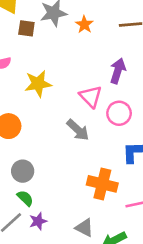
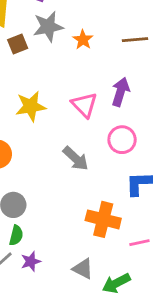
brown square: (26, 28) -> (18, 44), turned -30
pink triangle: (91, 97) -> (84, 105), moved
green semicircle: (25, 198) -> (16, 235), turned 60

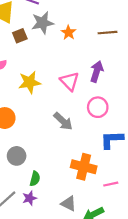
green semicircle: (16, 235) -> (35, 179), moved

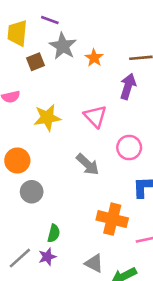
gray star: (43, 23) -> (63, 46), turned -30
purple arrow: (97, 71) -> (128, 86), moved
gray circle: (17, 156) -> (32, 192), moved

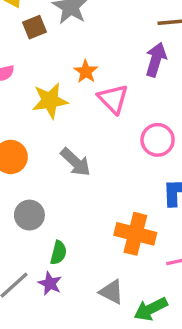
orange star: (94, 58) -> (86, 72), moved
gray arrow: (88, 164) -> (76, 162), moved
gray circle: (32, 192) -> (29, 215), moved
purple star: (47, 257) -> (50, 283), turned -30

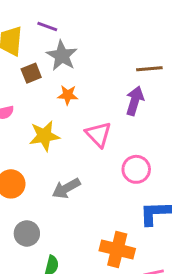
orange star: (86, 72) -> (68, 95), moved, turned -30
gray arrow: (76, 162) -> (66, 188), turned 108

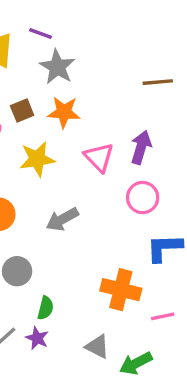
brown square: (31, 73) -> (22, 110), moved
orange star: (68, 95) -> (64, 112), size x1.4
purple arrow: (135, 101) -> (141, 147), moved

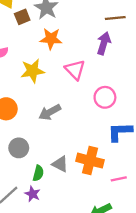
brown square: (22, 110) -> (22, 17), moved
purple arrow: (141, 147) -> (104, 43), moved
gray triangle: (97, 347) -> (60, 164), moved

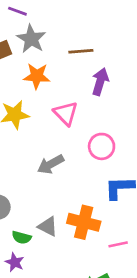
brown line: (115, 18) -> (81, 51), moved
gray arrow: (50, 112) -> (51, 164), moved
green semicircle: (38, 173) -> (22, 237), turned 91

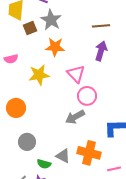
brown line: (81, 51) -> (101, 26), moved
pink circle: (102, 146) -> (87, 96), moved
gray arrow: (51, 164) -> (75, 117), moved

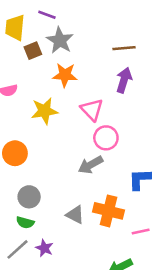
green semicircle: (44, 164) -> (25, 222), moved

